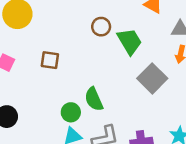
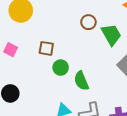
green circle: (71, 112) -> (61, 68), moved

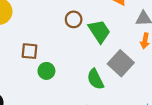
green semicircle: (81, 81) -> (95, 79), moved

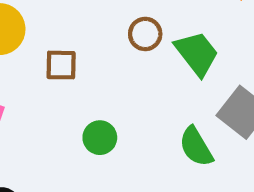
brown square: (29, 51) -> (61, 65), moved

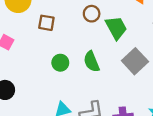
green semicircle: (196, 147) -> (92, 62), moved

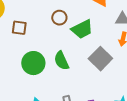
green trapezoid: (116, 28) -> (82, 29), turned 95
green circle: (60, 63) -> (33, 63), size x1.5

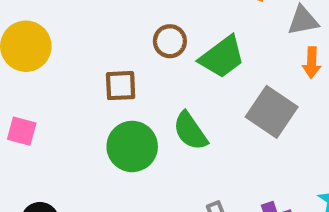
brown square: (19, 28) -> (121, 86), moved

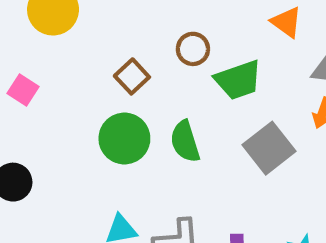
brown square: (121, 86) -> (132, 76), turned 32

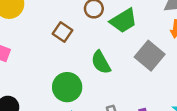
green circle: (124, 139) -> (67, 87), moved

